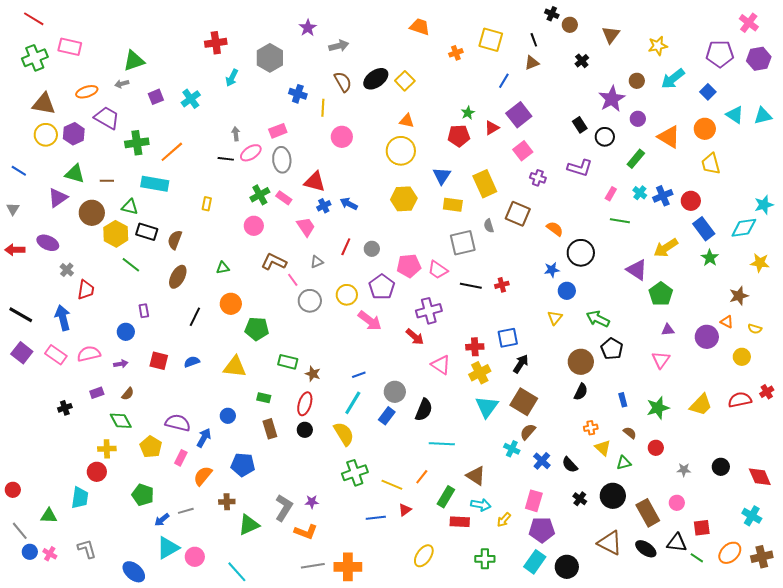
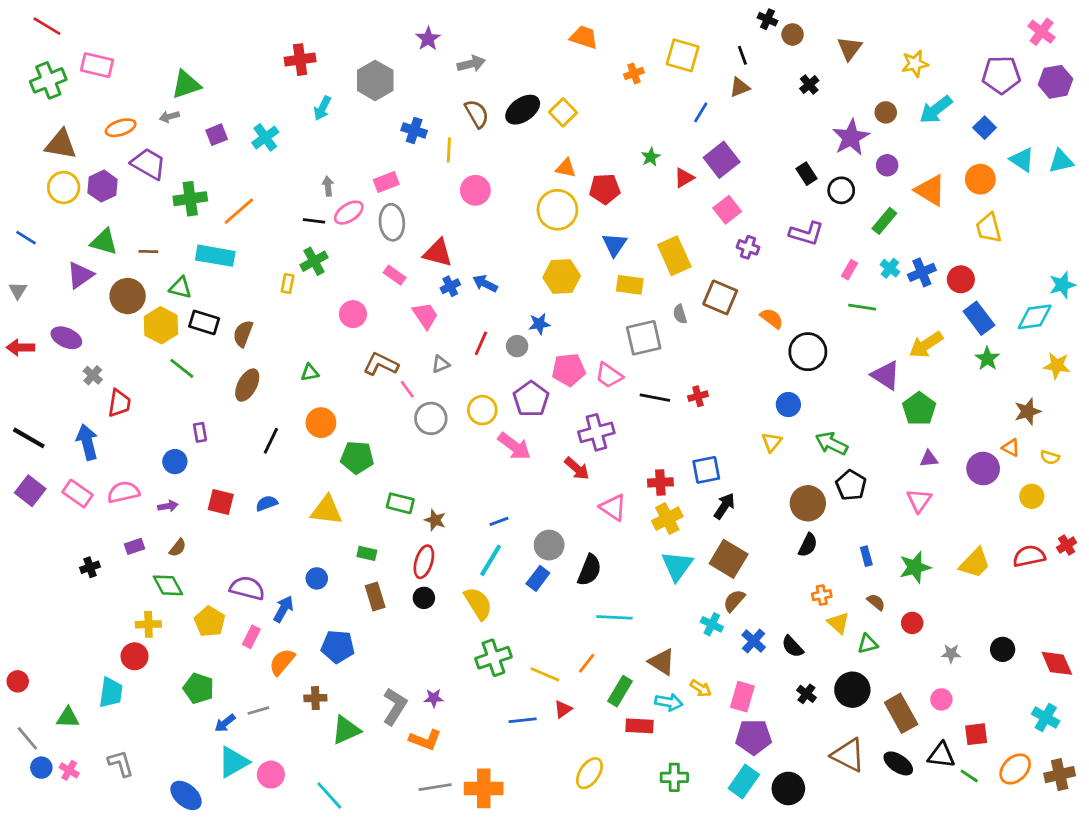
red pentagon: (459, 136) -> (605, 189), moved
green cross: (260, 195) -> (314, 261), moved
blue star: (552, 270) -> (539, 324), moved
yellow arrow: (504, 520) -> (701, 688), moved, turned -98

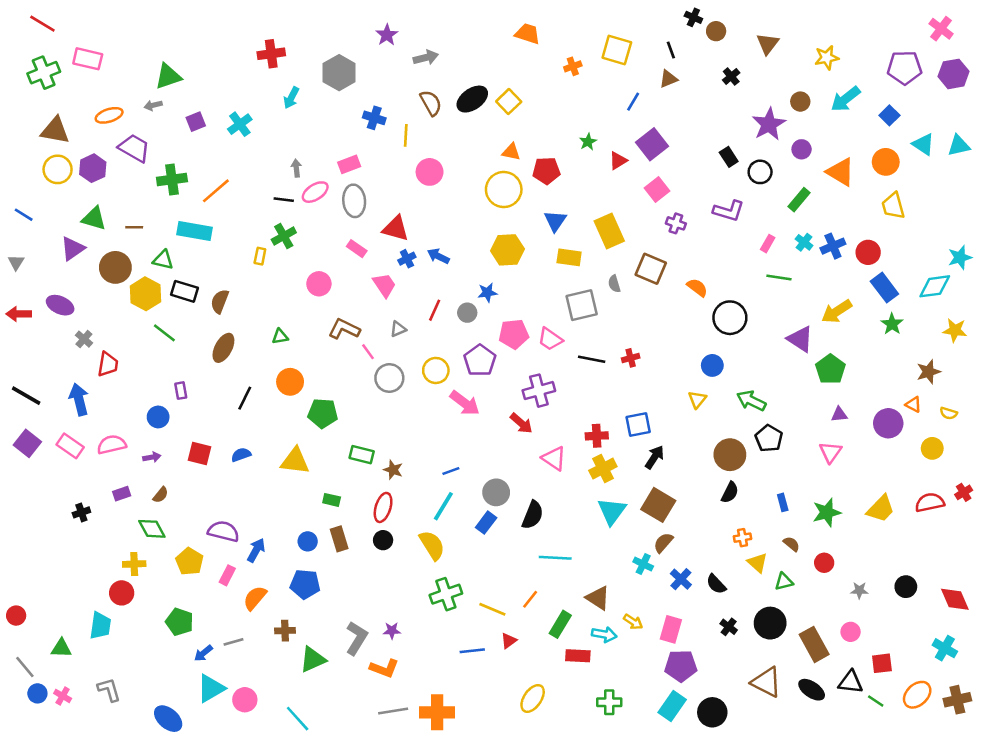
blue circle: (317, 578) -> (308, 541), moved

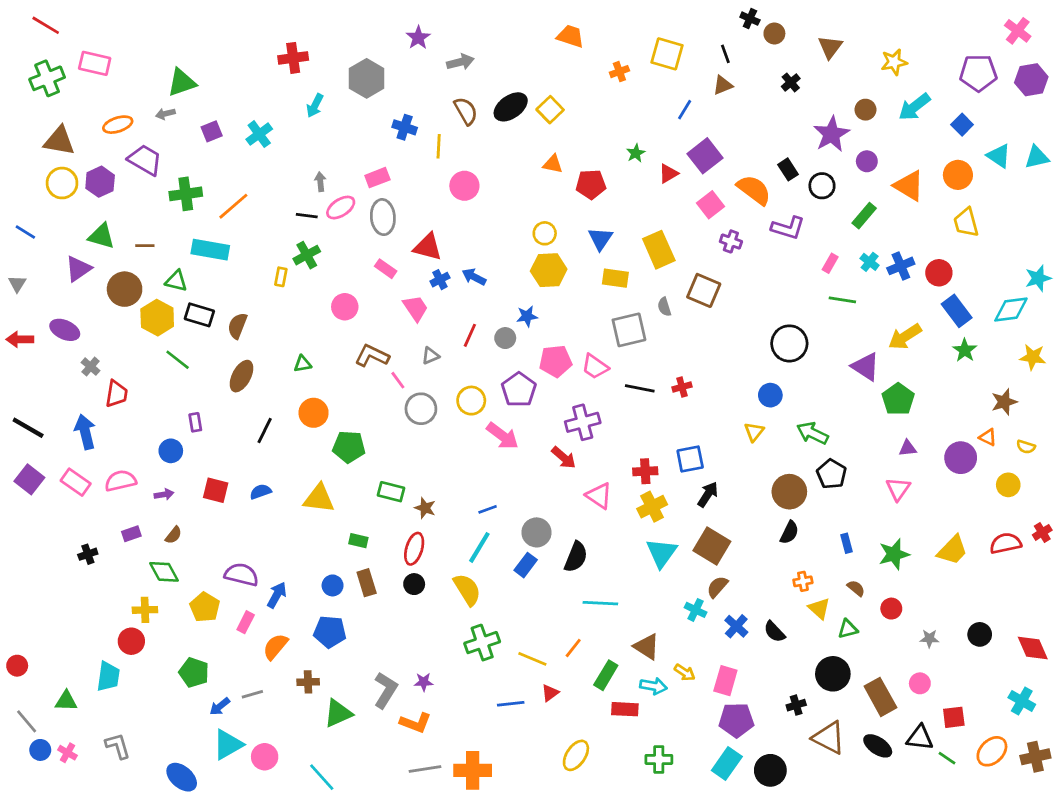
yellow circle: (504, 190) -> (545, 233), moved, size x0.6
orange semicircle: (697, 288) -> (754, 190), moved, size x1.5
black cross: (729, 627) -> (796, 705), moved, turned 36

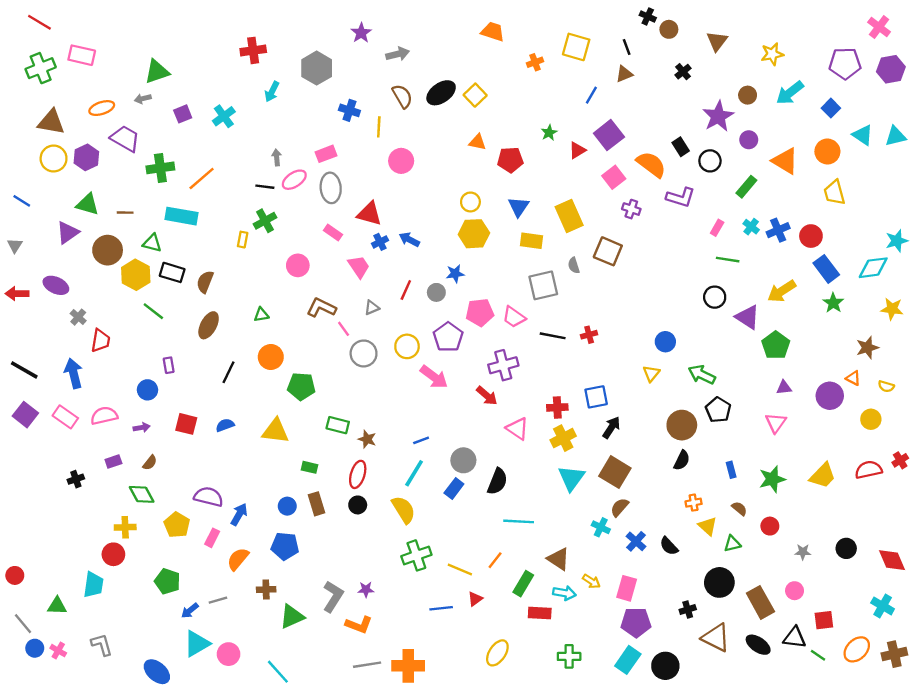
black circle: (789, 343) -> (715, 297), moved, size x0.7

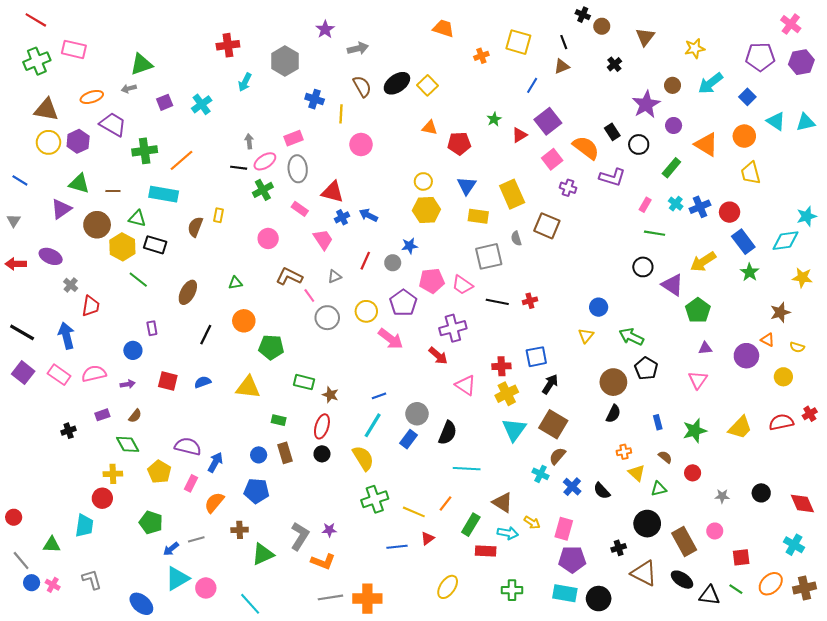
green cross: (265, 221) -> (263, 190), moved
brown semicircle: (205, 282) -> (195, 227), moved
black triangle: (795, 638) -> (709, 595), moved
cyan rectangle: (628, 660) -> (565, 593), turned 65

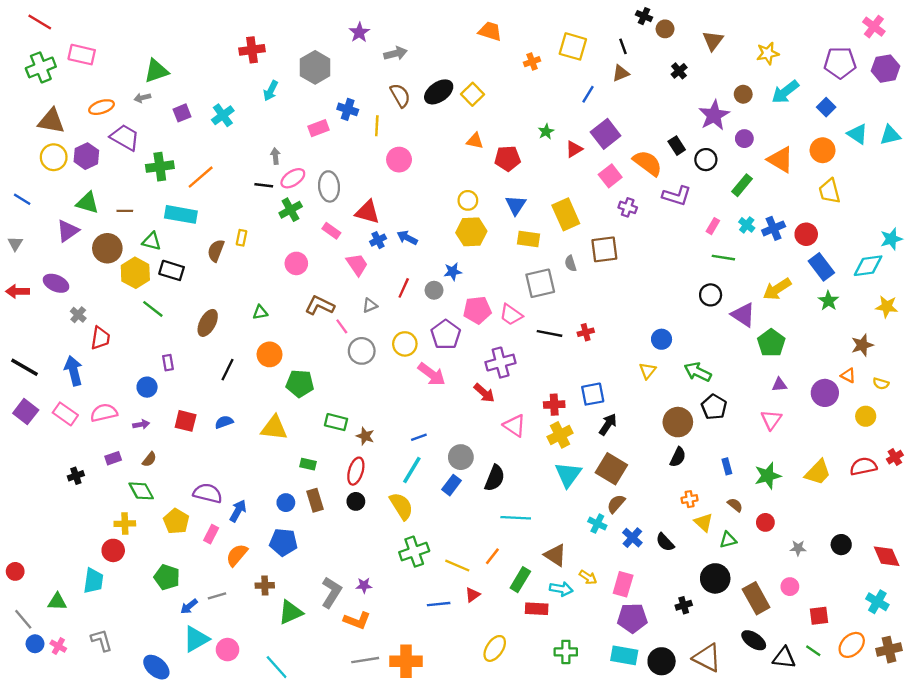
pink rectangle: (293, 138) -> (319, 128), moved
brown square: (547, 226) -> (604, 249), turned -30
brown triangle: (644, 573) -> (707, 658), moved

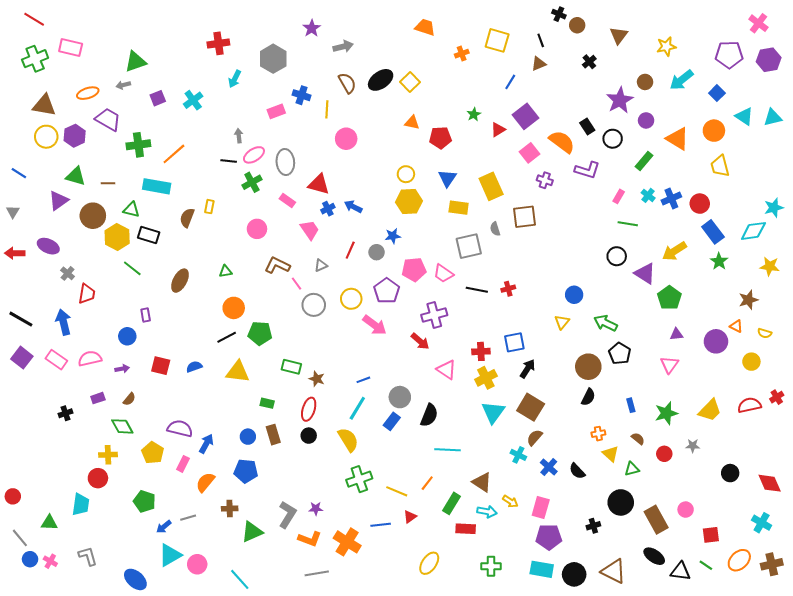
black line: (228, 370) -> (227, 337), moved, turned 36
gray star: (798, 548) -> (693, 446), moved
orange cross: (406, 661) -> (347, 542), moved, turned 32

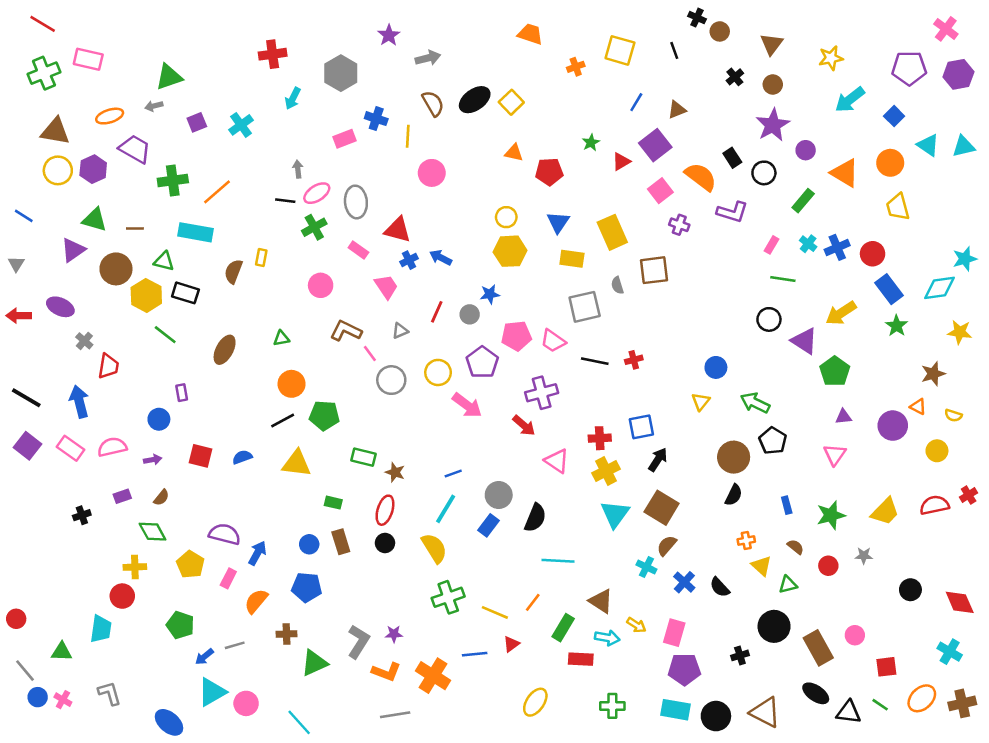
brown triangle: (539, 64) -> (677, 110), moved
brown circle: (645, 82) -> (773, 84), moved

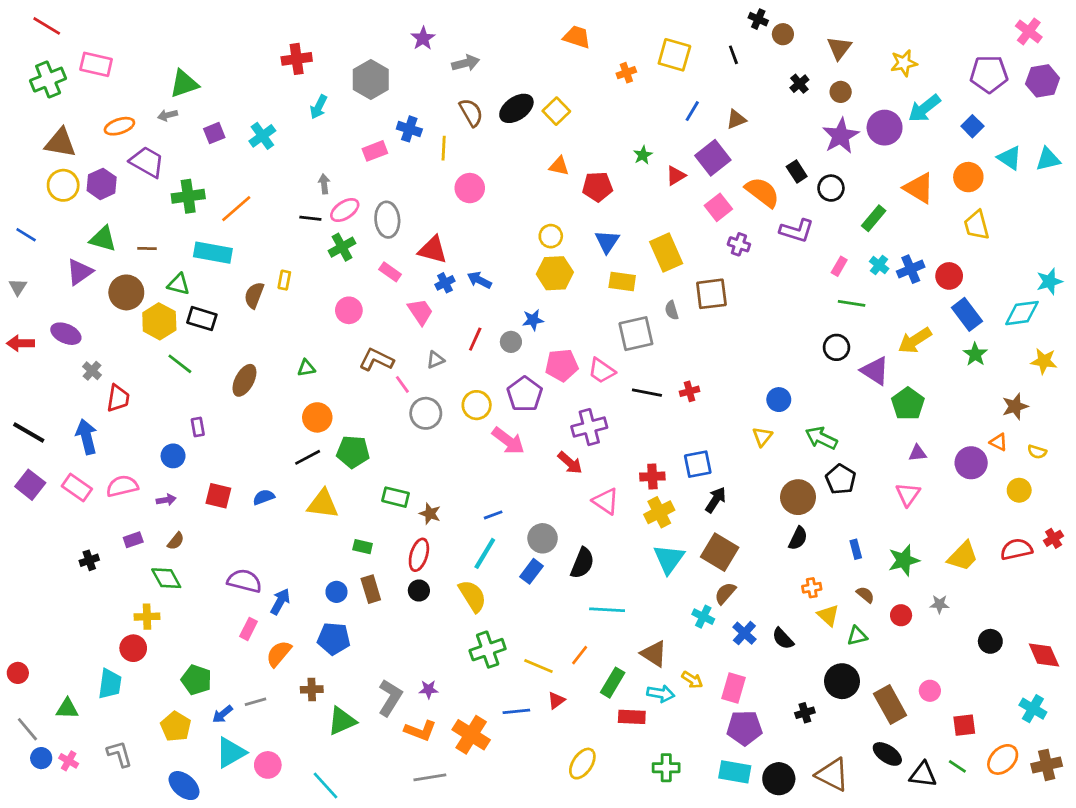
purple circle: (806, 150) -> (885, 128), moved, size x1.6
yellow pentagon: (190, 564) -> (176, 726), moved

